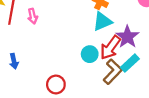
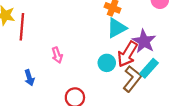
pink arrow: (33, 16) -> (57, 55), moved

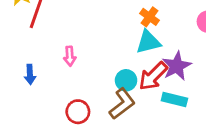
cyan rectangle: (149, 68) -> (174, 99), turned 48
brown L-shape: (132, 79) -> (122, 104), moved

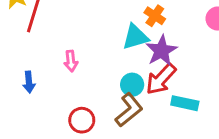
cyan triangle: (148, 42) -> (135, 37), moved
purple star: (177, 66) -> (161, 51), moved

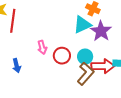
red arrow: (161, 79) -> (103, 66), moved, turned -125
red circle: (82, 120) -> (62, 56), moved

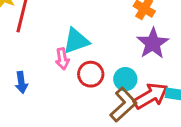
cyan triangle: (82, 25) -> (76, 41), moved
red arrow: (103, 66) -> (151, 96), turned -35

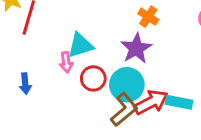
purple star: (153, 43) -> (136, 48), moved
cyan circle: (125, 79) -> (127, 85), size x1.5

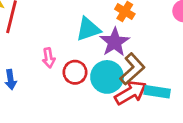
cyan triangle: (80, 45) -> (88, 29), moved
brown L-shape: (124, 110) -> (132, 69), moved

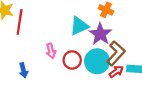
red arrow: (131, 93) -> (116, 72), size x0.6

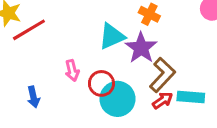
red line: (20, 22) -> (29, 30), turned 50
cyan circle: (97, 61) -> (117, 99), moved

